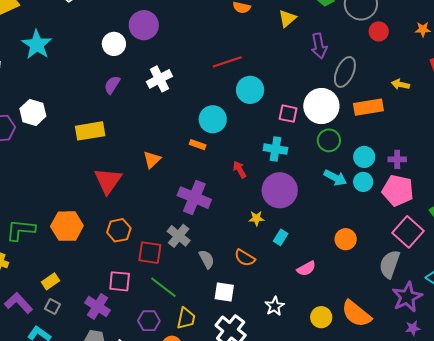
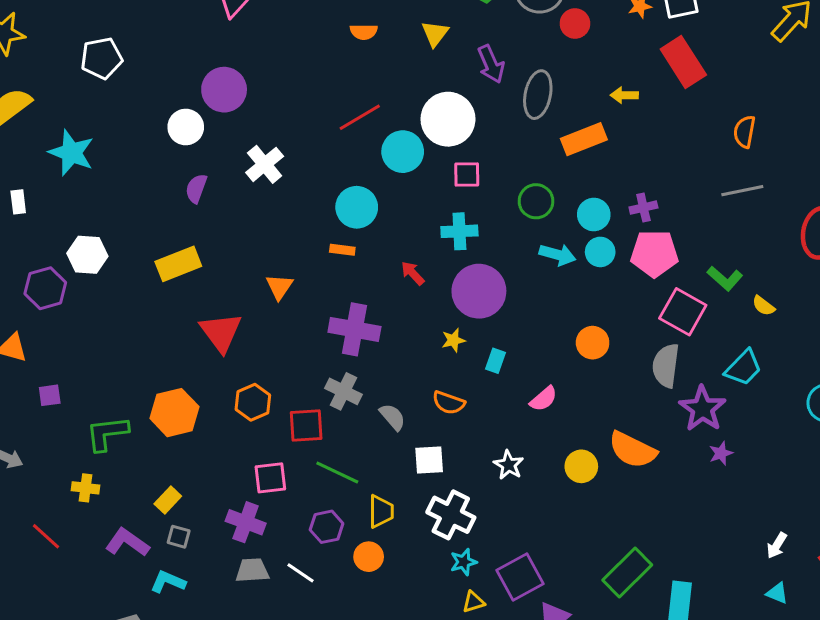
white circle: (321, 106) -> (448, 119), moved

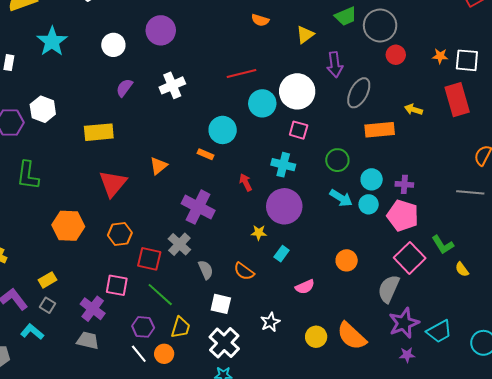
white circle: (186, 127) -> (113, 45), moved
cyan trapezoid: (743, 368) -> (439, 331), moved
green L-shape: (107, 433) -> (28, 175), moved, turned -92
white line: (300, 573) -> (139, 354), moved

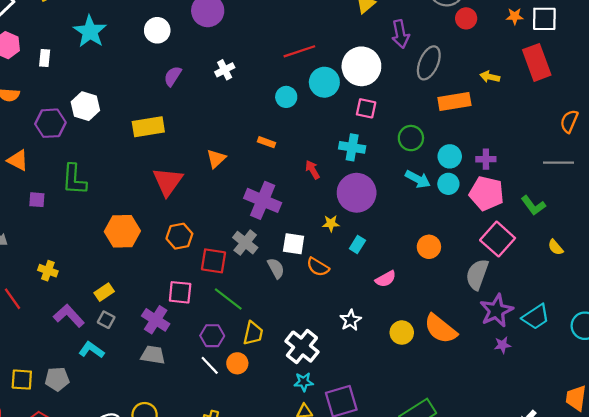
white cross: (172, 85) -> (225, 70), size x0.7
cyan circle: (223, 130) -> (286, 97), moved, size x0.7
green L-shape: (443, 245) -> (533, 205), moved
white square: (221, 304) -> (294, 244), moved

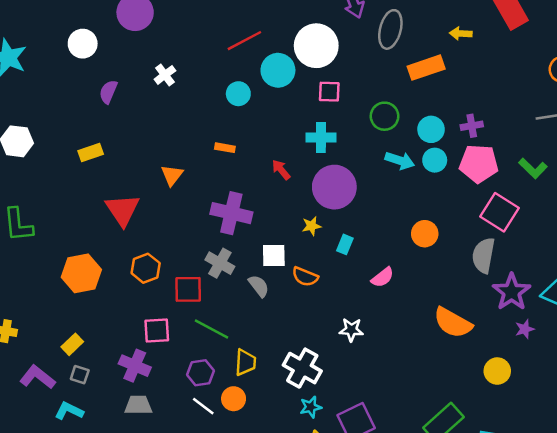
yellow rectangle: (148, 127) -> (91, 152), size x0.7
white star: (351, 320) -> (351, 330), turned -30
yellow circle: (402, 333) -> (497, 371), moved

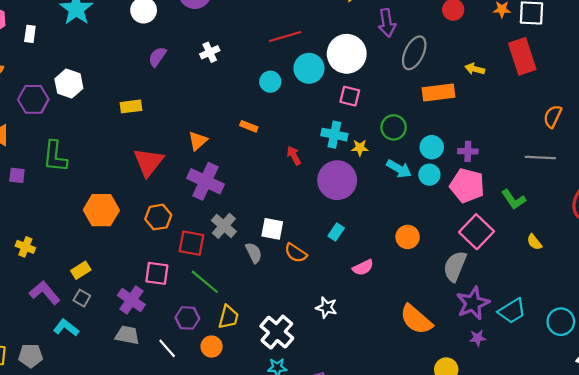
purple cross: (231, 213) -> (206, 181), moved
yellow star: (312, 226) -> (360, 148), moved
white line: (203, 406) -> (167, 348), moved

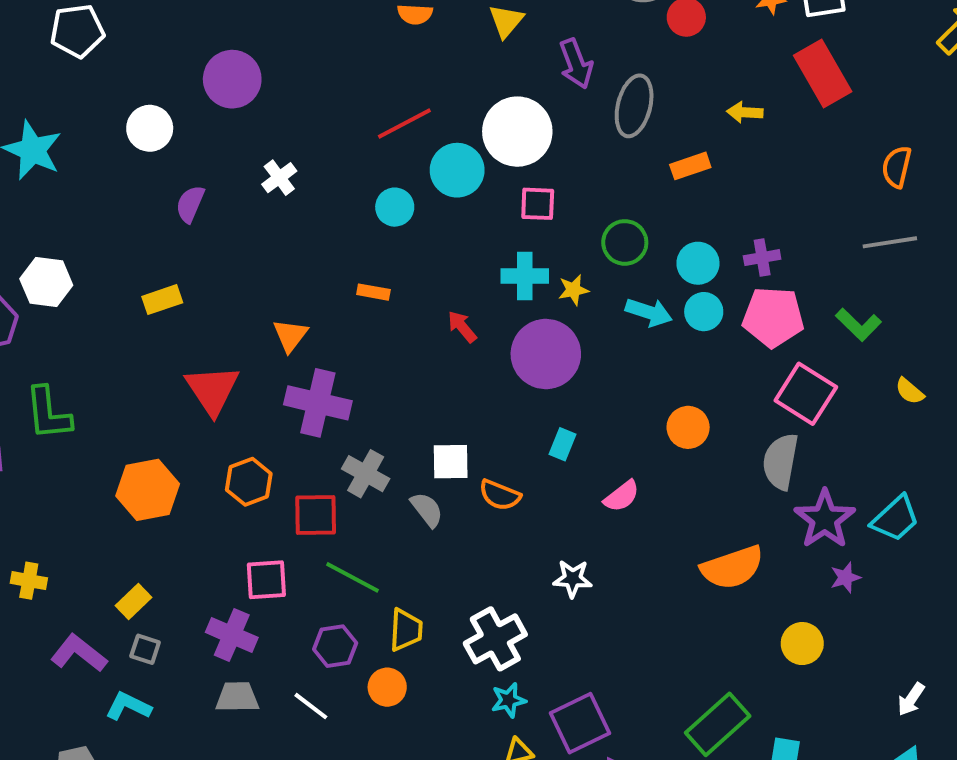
orange rectangle: (439, 92) -> (690, 166), size x0.7
orange semicircle: (416, 319) -> (732, 567), turned -48
white cross: (277, 332) -> (495, 639), turned 32

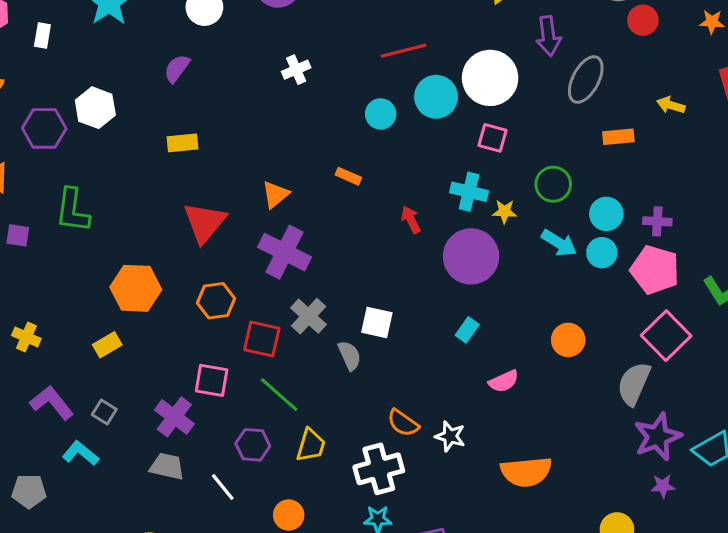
purple semicircle: (190, 204) -> (177, 68), moved
orange semicircle: (500, 495) -> (403, 423), moved
orange semicircle: (732, 567) -> (526, 472), moved
yellow rectangle: (133, 602) -> (107, 345), moved
orange circle: (387, 687) -> (289, 515), moved

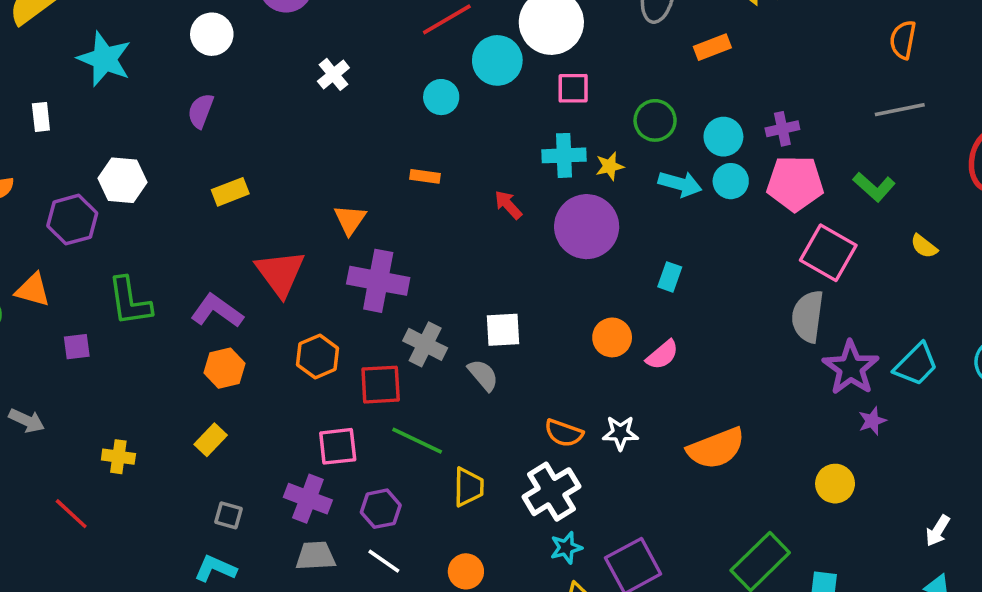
orange hexagon: (136, 288) -> (224, 368), size x0.7
cyan rectangle: (467, 330) -> (670, 277), moved
orange circle: (568, 340) -> (612, 337), moved
purple L-shape: (52, 403) -> (217, 311), moved
purple hexagon: (253, 445) -> (381, 509), moved

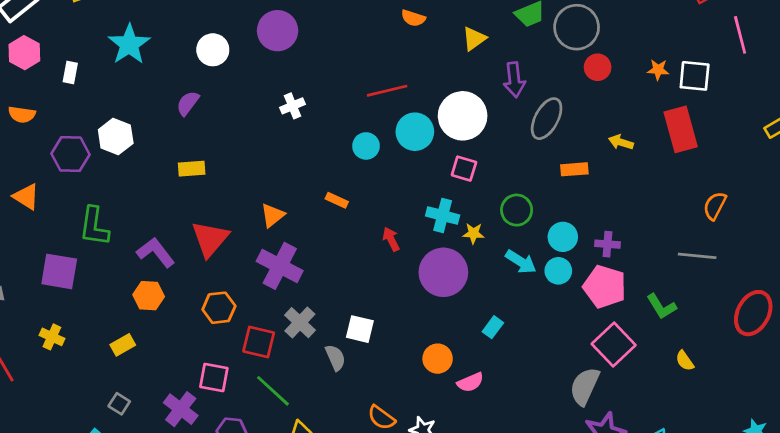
purple square: (77, 347) -> (59, 271), moved, size x1.8

